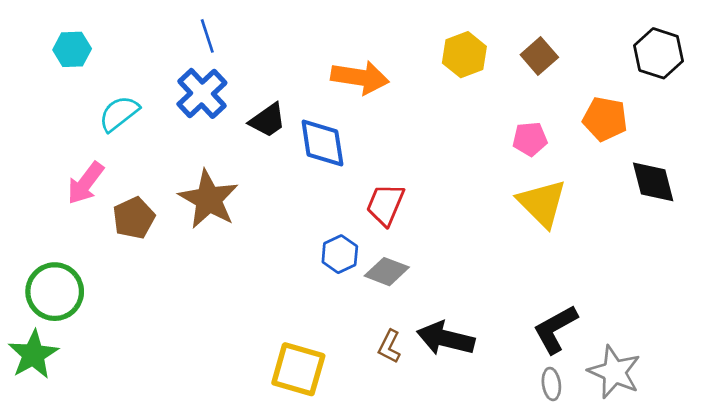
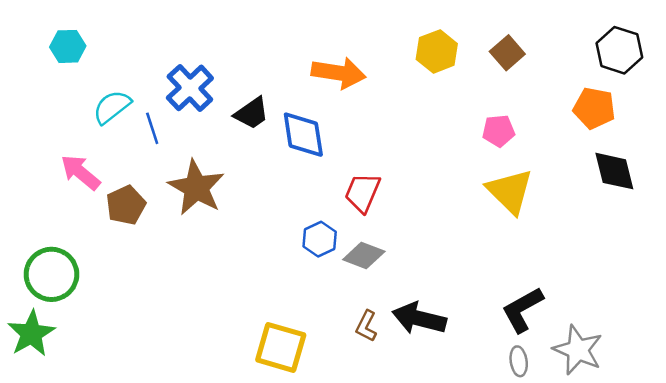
blue line: (207, 36) -> (152, 128), moved
orange pentagon: (605, 119) -> (594, 108), moved
pink arrow: (85, 183) -> (80, 172), turned 93

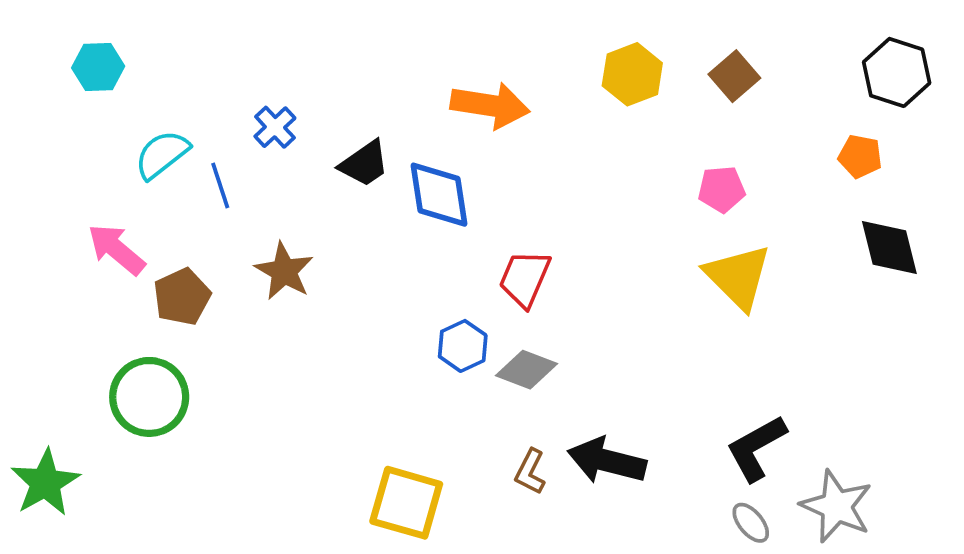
blue cross: (190, 88) -> (275, 127), size x0.6
orange pentagon: (594, 108) -> (860, 156), size x0.7
brown star: (196, 187) -> (284, 271), size x0.7
green circle: (51, 274) -> (149, 397), moved
gray ellipse: (519, 361) -> (751, 523), turned -32

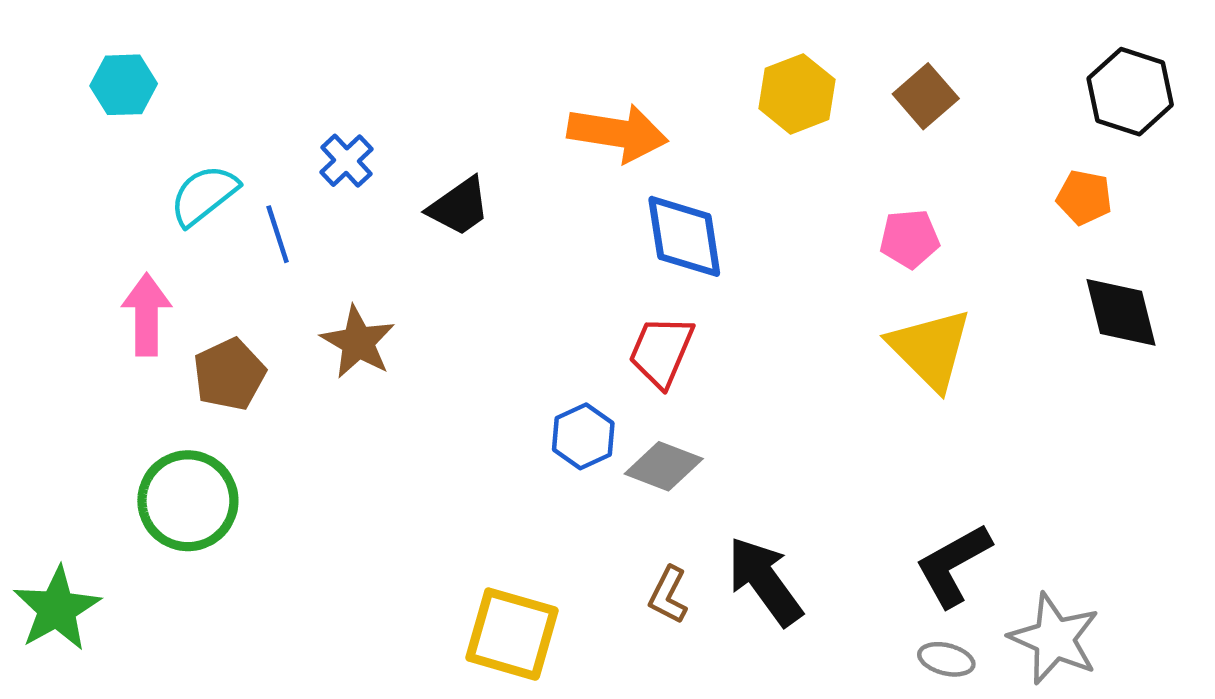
blue diamond: (439, 195) -> (684, 236), moved
pink arrow: (116, 249) -> (147, 315), turned 50
black arrow: (607, 461) -> (765, 581), turned 40
gray ellipse: (751, 523) -> (946, 659), turned -36

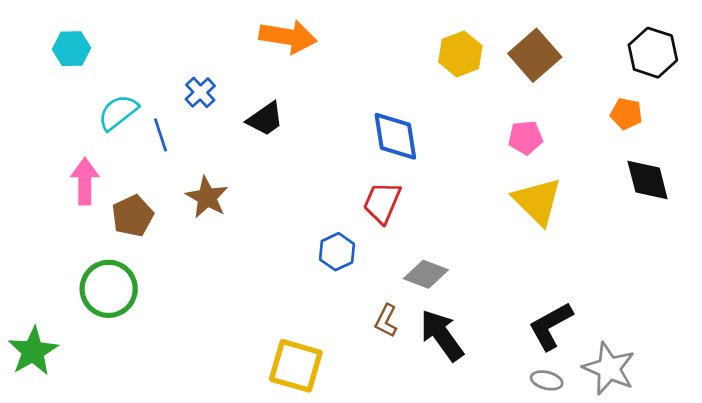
brown square: (926, 96) -> (535, 55), size x1.4
orange arrow: (618, 133) -> (288, 37), moved
gray diamond: (664, 466) -> (426, 274), moved
brown L-shape: (668, 595) -> (386, 321), moved

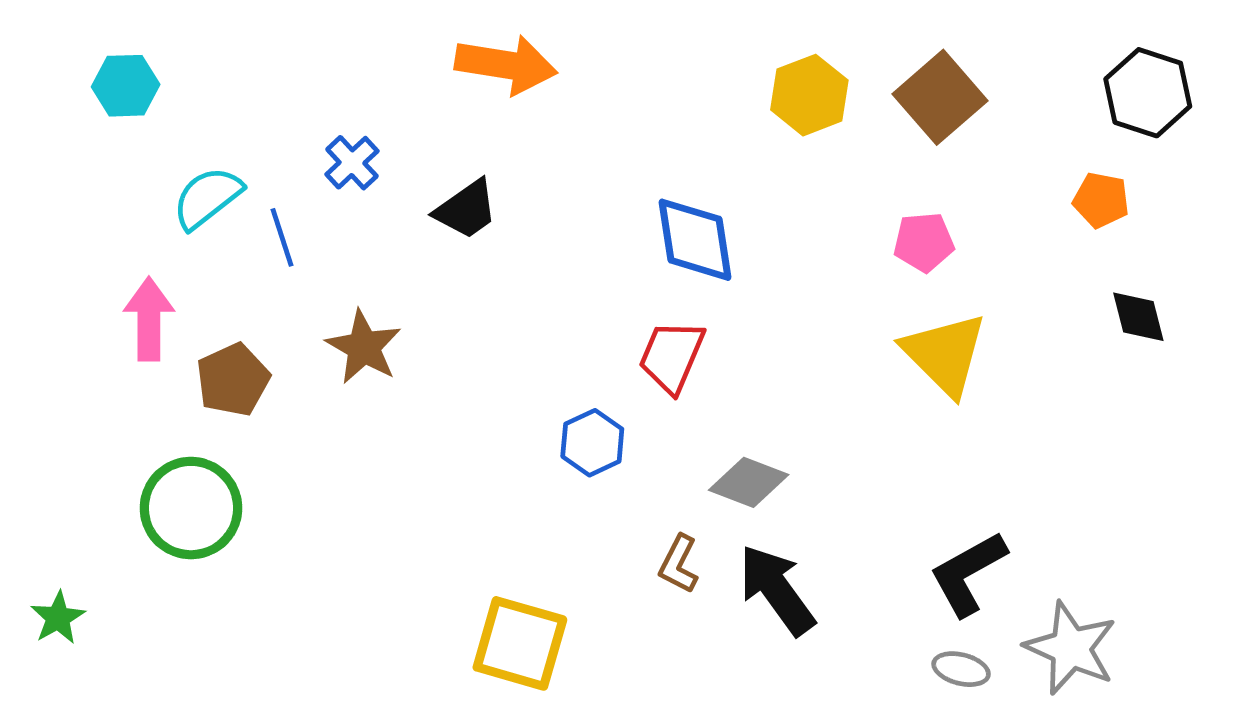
black diamond: (648, 180) -> (1138, 317), size x0.7
green star: (33, 351) -> (58, 618), size x0.6

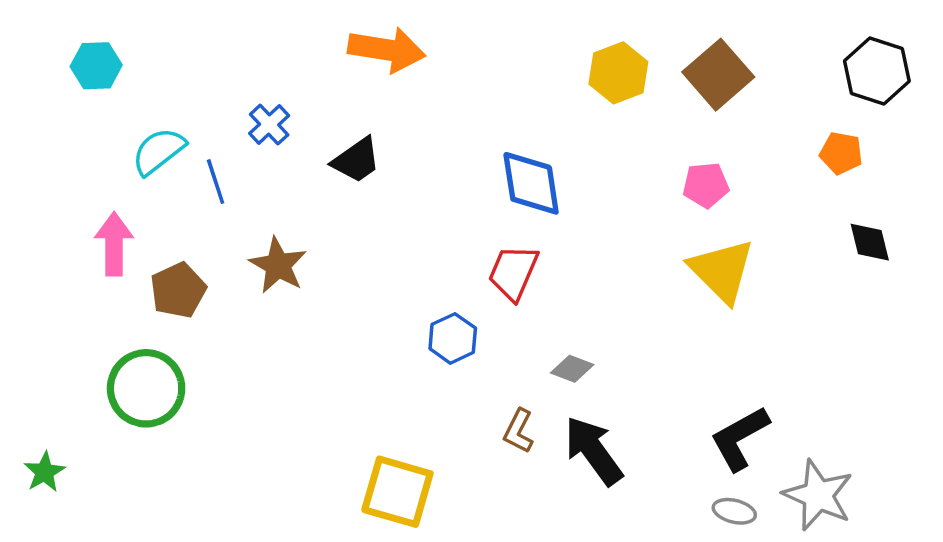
gray diamond: (749, 482) -> (572, 369), size x0.7

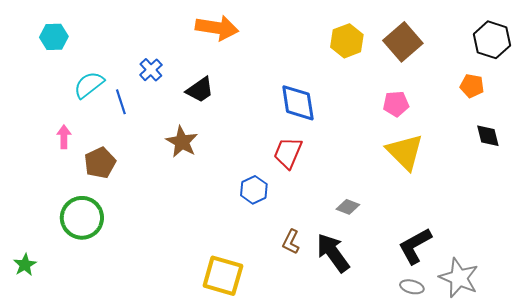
pink arrow: (114, 244) -> (64, 137), size x0.7
brown star: (278, 265) -> (182, 142), moved
gray diamond: (572, 369) -> (348, 207), moved

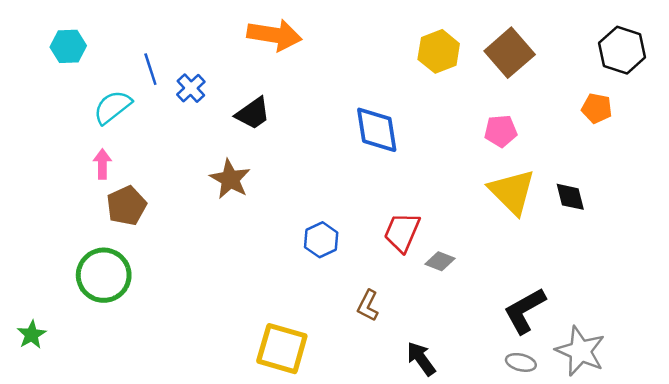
blue line: (121, 102) -> (150, 69), moved
black diamond: (488, 136) -> (570, 197), moved
pink arrow: (64, 137) -> (102, 164), moved
red trapezoid: (288, 153) -> (402, 232), moved
black arrow: (333, 253) -> (421, 359), moved, size x0.7

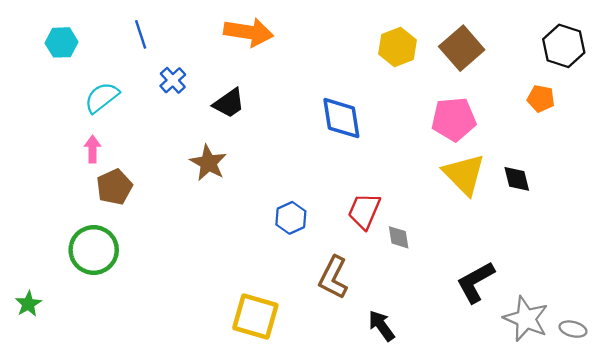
blue line: (150, 69) -> (141, 34), moved
pink pentagon: (501, 131) -> (454, 119), size x1.5
gray diamond: (440, 261) -> (399, 237), turned 60
brown L-shape: (368, 306) -> (333, 277), size x1.5
gray ellipse: (521, 362) -> (573, 329), moved

